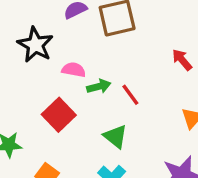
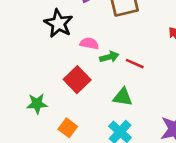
red line: (130, 95) -> (135, 64), turned -30
green triangle: (115, 136) -> (123, 97), turned -30

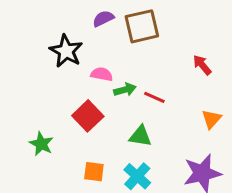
green star: (37, 104) -> (41, 144), turned 30
orange square: (68, 128) -> (94, 172), moved, turned -30

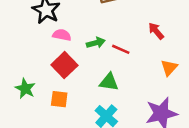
red arrow: (202, 65) -> (156, 31), moved
pink semicircle: (102, 74) -> (62, 35), moved
orange square: (94, 172) -> (59, 99), moved

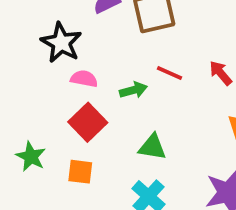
red line: (121, 49) -> (169, 73), moved

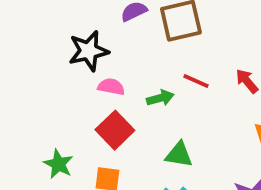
black star: (61, 43) -> (89, 51), turned 30

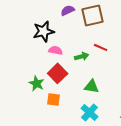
green star: (58, 164) -> (37, 83), moved

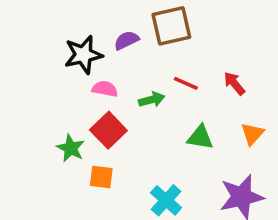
purple semicircle: (68, 10) -> (126, 40), moved
green triangle: (92, 86) -> (200, 137), moved

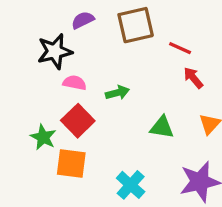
purple semicircle: (126, 40) -> (83, 20), moved
red line: (186, 83) -> (180, 48), moved
orange square: (101, 177) -> (71, 164), size x1.4

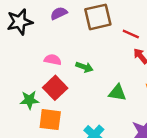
black star: (55, 51) -> (20, 22), moved
green arrow: (117, 93) -> (84, 67), turned 35
green star: (43, 137) -> (29, 100), turned -30

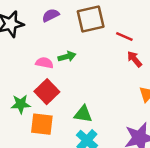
green arrow: (84, 67) -> (67, 57), moved, turned -35
green triangle: (117, 93) -> (83, 114), moved

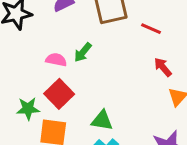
green arrow: (67, 57) -> (83, 52), turned 144
red arrow: (134, 59) -> (163, 67), moved

